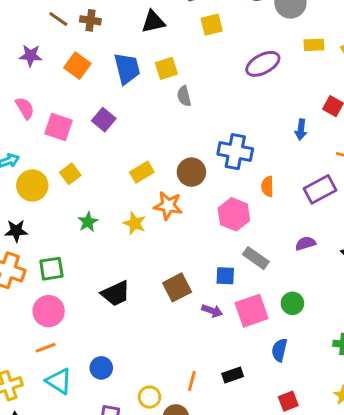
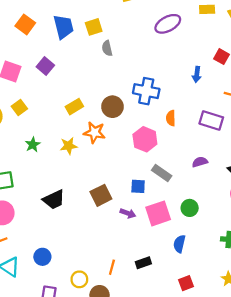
purple rectangle: (320, 189) -> (211, 120), turned 45
yellow star: (135, 223) -> (69, 146), turned -30

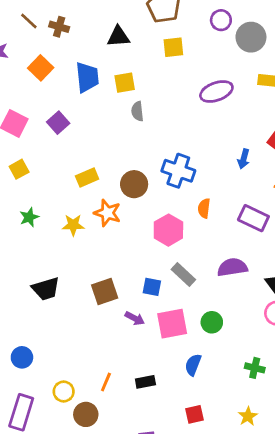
purple semicircle: (200, 162) -> (232, 267), size x1.5

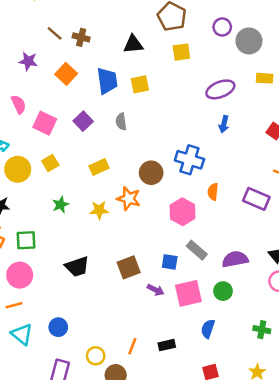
gray semicircle: (137, 111) -> (121, 122), moved
blue arrow: (244, 159) -> (224, 124), moved
yellow rectangle: (87, 178) -> (99, 167), moved
purple semicircle: (232, 267) -> (235, 259), moved

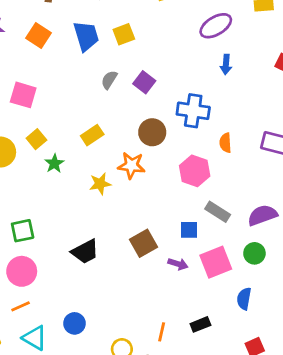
purple square: (83, 121) -> (144, 82), moved
gray semicircle: (121, 122) -> (109, 80), turned 49
green star: (60, 205) -> (54, 163), moved

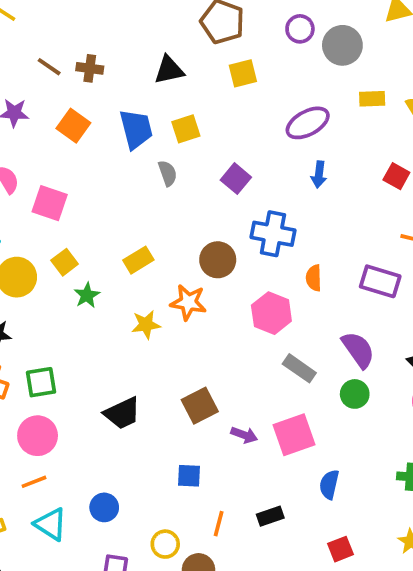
gray semicircle: (109, 80) -> (168, 173), moved, turned 126
purple square: (144, 82) -> (236, 179), moved
purple semicircle: (262, 215) -> (358, 350), moved, turned 72
blue square: (189, 230) -> (189, 476), moved
green circle: (254, 253) -> (355, 394), moved

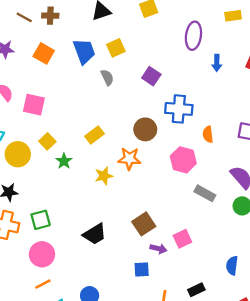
purple ellipse: (308, 123) -> (193, 36), turned -48
blue arrow: (319, 175) -> (217, 63), moved
purple arrow: (244, 435) -> (158, 249), moved
pink square: (294, 435) -> (182, 239), moved, size x0.7

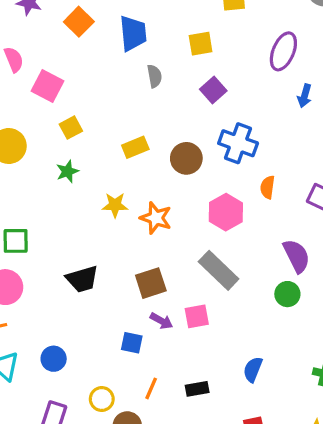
yellow square: (116, 48) -> (201, 44), moved
yellow rectangle: (95, 135) -> (135, 147), moved
yellow square: (47, 141) -> (71, 128), moved
orange star: (129, 159) -> (156, 218), moved
gray rectangle: (205, 193) -> (219, 270), moved, size x1.4

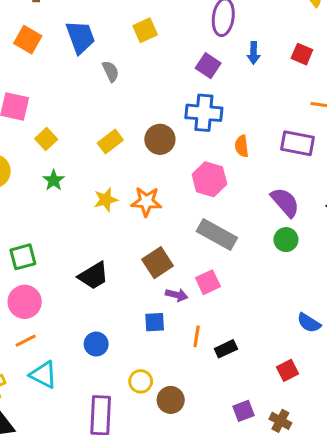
purple square: (213, 90) -> (208, 66), moved
blue circle: (54, 359) -> (96, 344), moved
blue semicircle: (253, 369) -> (309, 323), moved, turned -65
orange line: (151, 388) -> (197, 336), moved

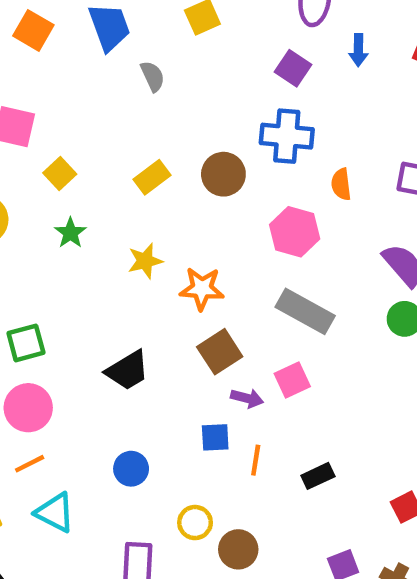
orange star: (146, 202) -> (202, 289), moved
orange line: (197, 336) -> (256, 460), moved

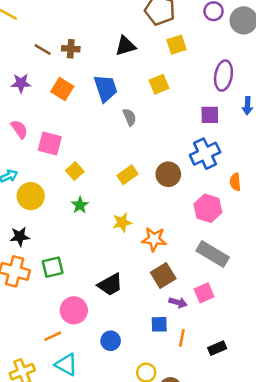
purple square: (293, 68) -> (210, 115), turned -36
blue cross: (287, 136) -> (205, 154), turned -32
pink circle: (28, 408) -> (74, 310), moved

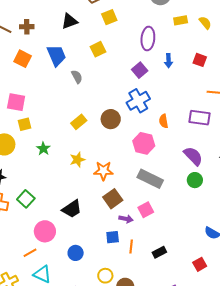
purple square: (210, 115) -> (140, 70), turned -35
yellow square: (75, 171) -> (24, 124), moved, turned 32
green square: (53, 267) -> (26, 199), turned -30

